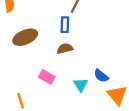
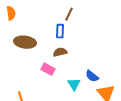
brown ellipse: (25, 37) -> (25, 42), turned 30
pink rectangle: (47, 77) -> (48, 69), moved

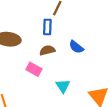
blue semicircle: (92, 76) -> (76, 47), moved

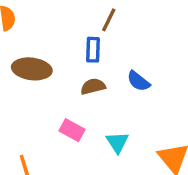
pink rectangle: (34, 69) -> (72, 130), moved

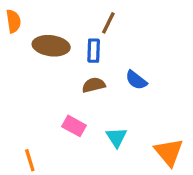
brown ellipse: (32, 69) -> (51, 46), moved

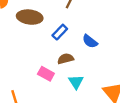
blue rectangle: (94, 51) -> (60, 32), moved, turned 42
brown semicircle: (94, 85) -> (66, 59), moved

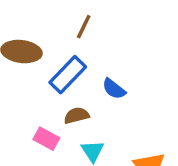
blue rectangle: (60, 32) -> (68, 75), size x1.5

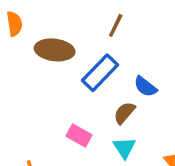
brown semicircle: (77, 115) -> (124, 113), moved, turned -35

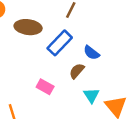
cyan triangle: (124, 148) -> (91, 95), moved

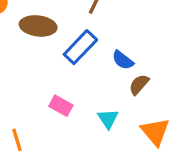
brown semicircle: (77, 71) -> (139, 85), moved
cyan triangle: (91, 95) -> (108, 119), moved

